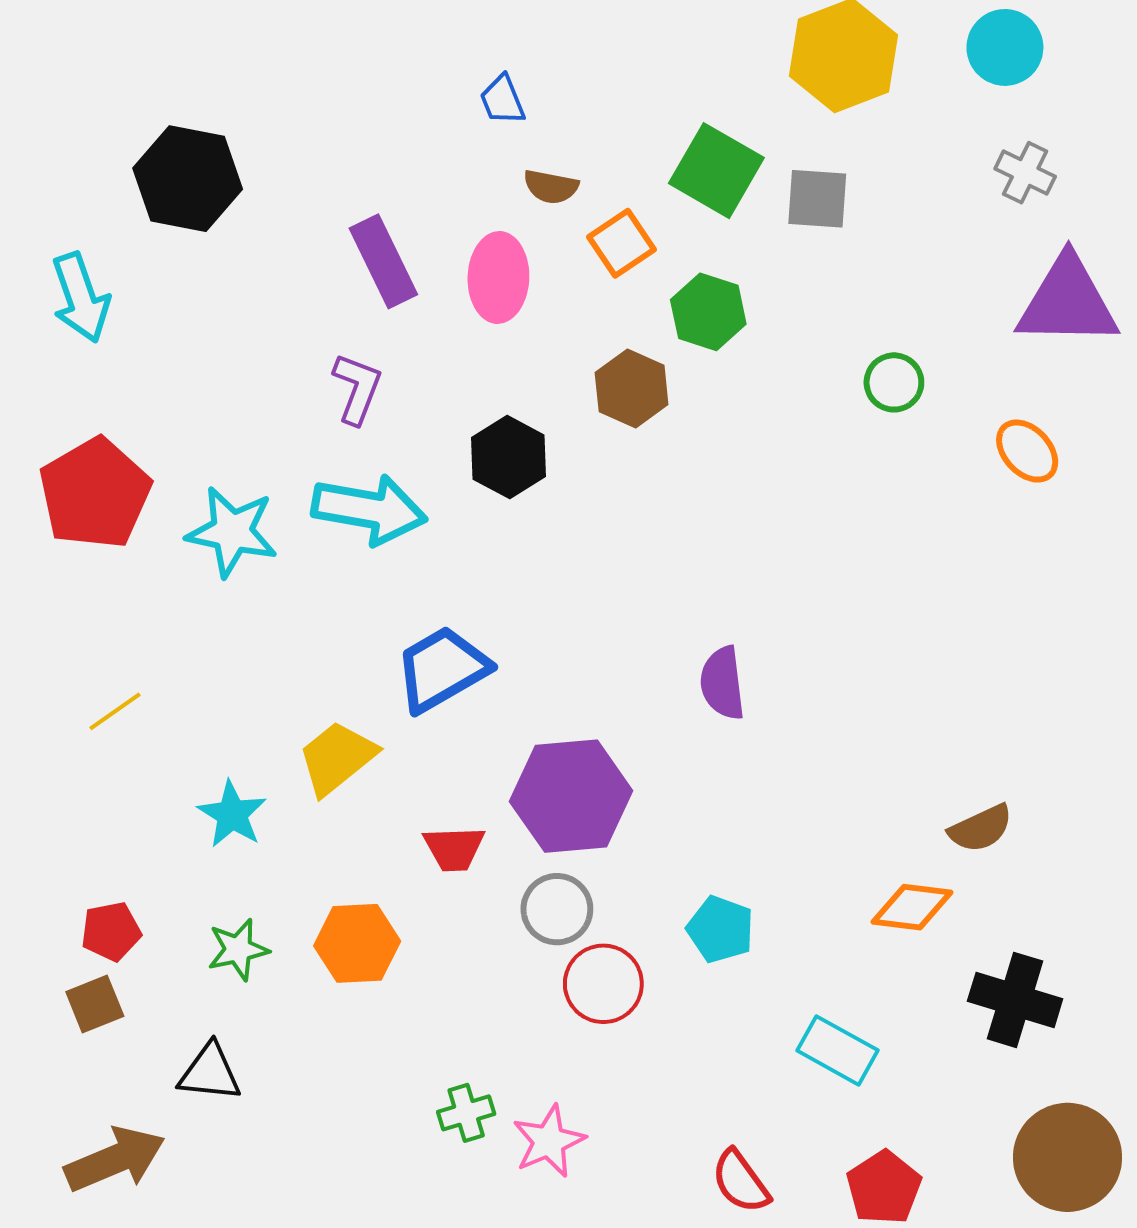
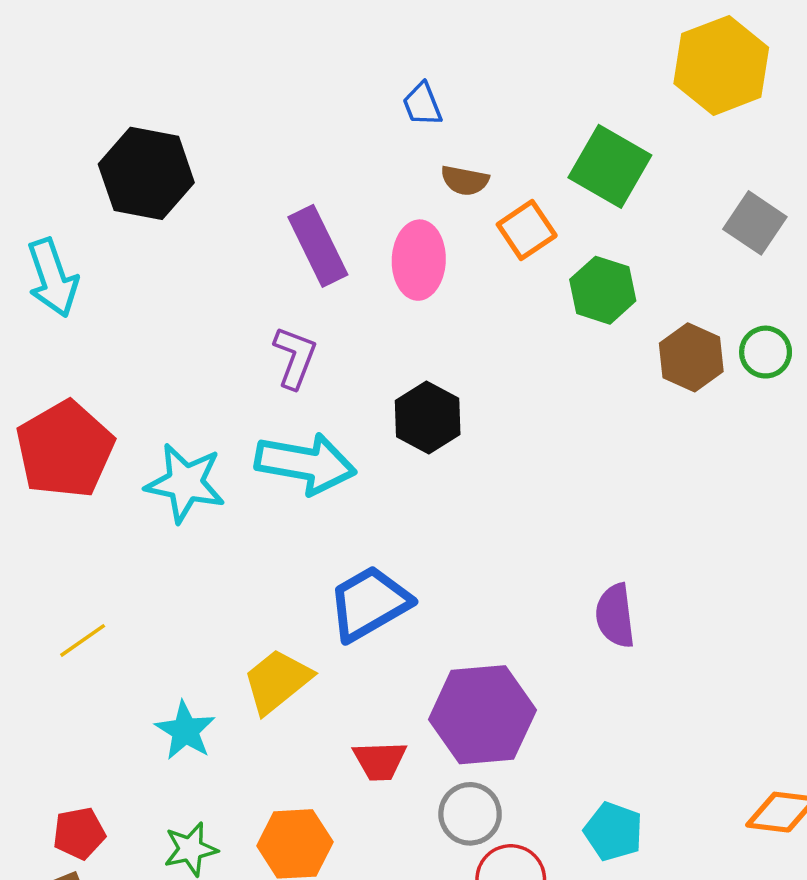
gray square: (817, 199) -> (755, 223), moved, turned 30
brown hexagon: (632, 388) -> (691, 357), moved

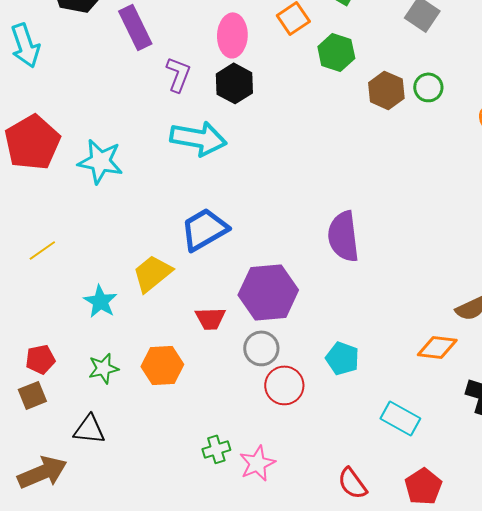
purple rectangle: (318, 246) -> (135, 27), moved
purple L-shape: (295, 357) -> (178, 74), moved
black hexagon: (428, 418) -> (234, 83), moved
cyan arrow: (306, 464) -> (198, 138), moved
purple semicircle: (615, 616) -> (343, 236), size x1.4

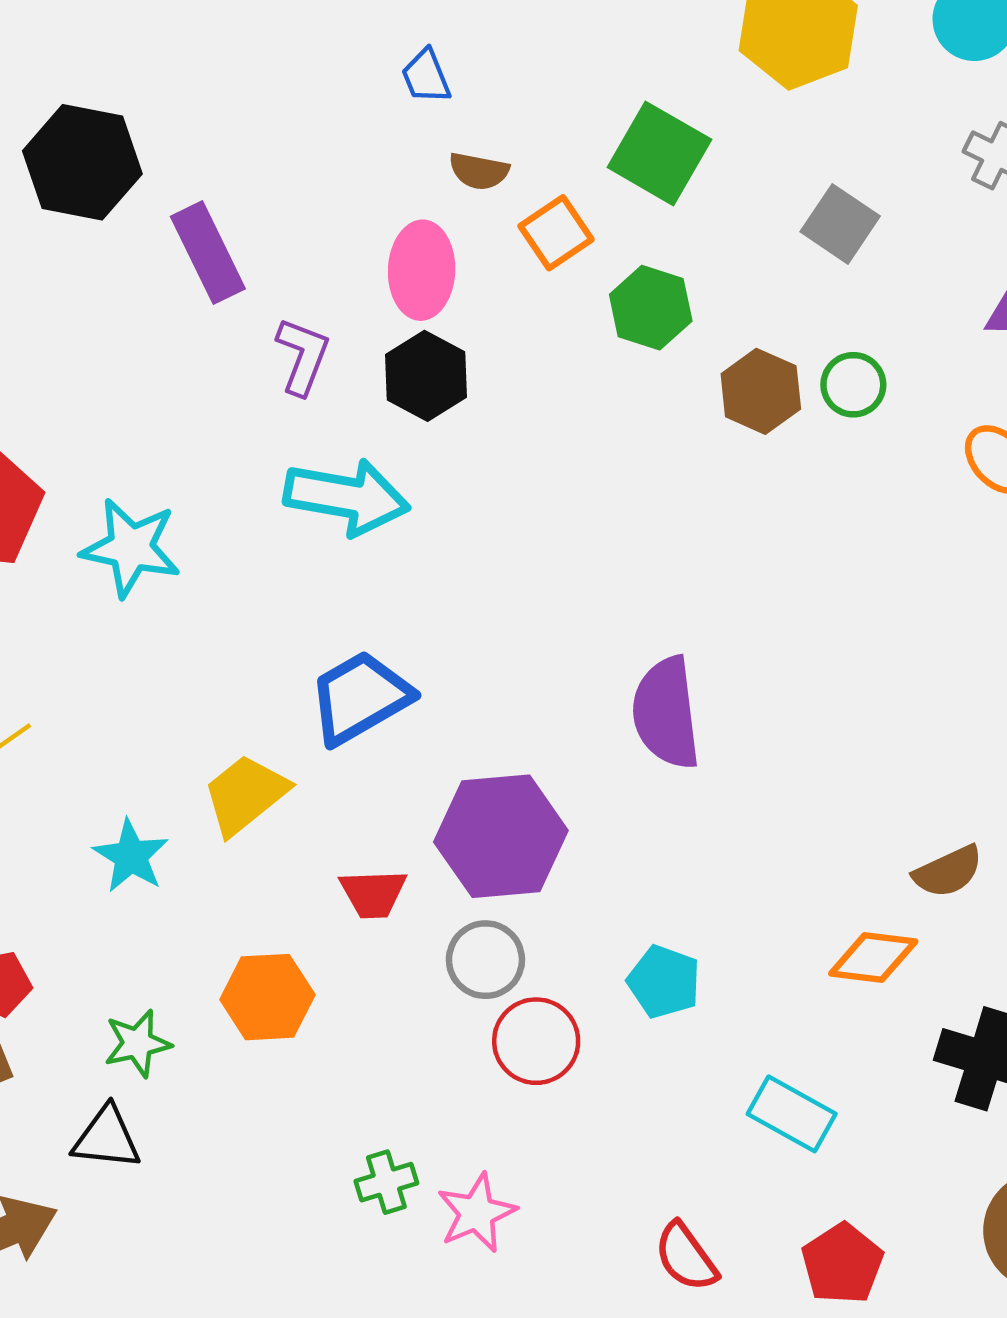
green star: (103, 368) -> (137, 1043), moved

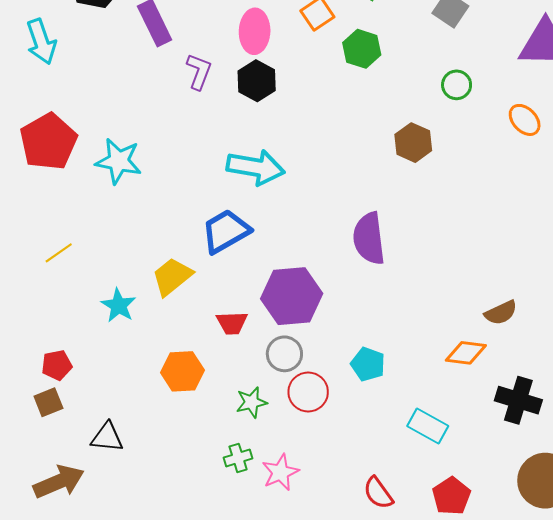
brown hexagon: (761, 391) -> (413, 143), moved
cyan arrow: (347, 497) -> (256, 167), moved
green star: (137, 1043) -> (251, 402), moved

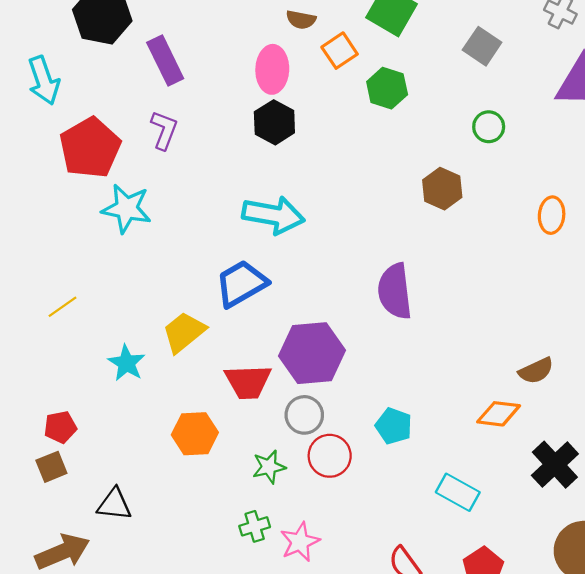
purple L-shape: (199, 71) -> (164, 130), moved
orange ellipse: (525, 120) -> (552, 215), moved, turned 48
red pentagon: (48, 142) -> (90, 148), moved
red trapezoid: (232, 323) -> (248, 382), size x1.4
black cross: (518, 400) -> (555, 465), turned 30

